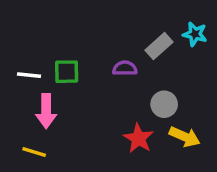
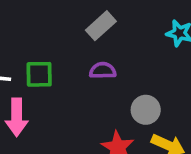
gray rectangle: (159, 46) -> (101, 26), moved

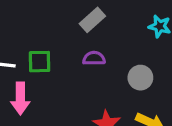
gray circle: (146, 110) -> (140, 78), moved

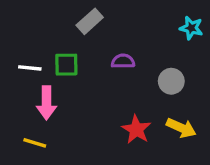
gray rectangle: (92, 20) -> (90, 21), moved

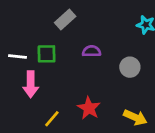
yellow arrow: (181, 128) -> (135, 117), moved
red star: (136, 130) -> (89, 108), moved
yellow line: (35, 143) -> (52, 119), moved, turned -66

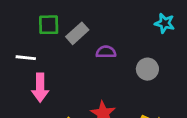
gray rectangle: (65, 19) -> (77, 33), moved
green square: (47, 54) -> (49, 25), moved

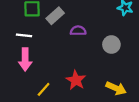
white line: (26, 58) -> (24, 35), moved

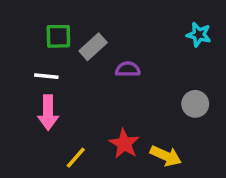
gray circle: (111, 45) -> (195, 104), moved
yellow arrow: (116, 88) -> (166, 156), moved

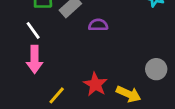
white line: (46, 76) -> (33, 30), turned 48
gray circle: (195, 104) -> (156, 69), moved

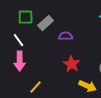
red star: (95, 84) -> (72, 64), moved

